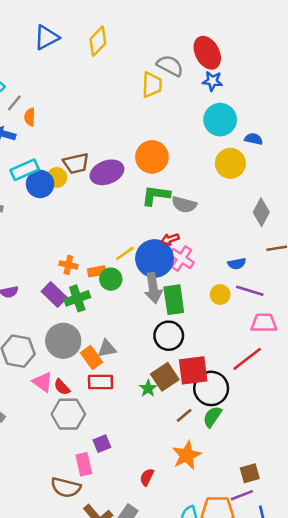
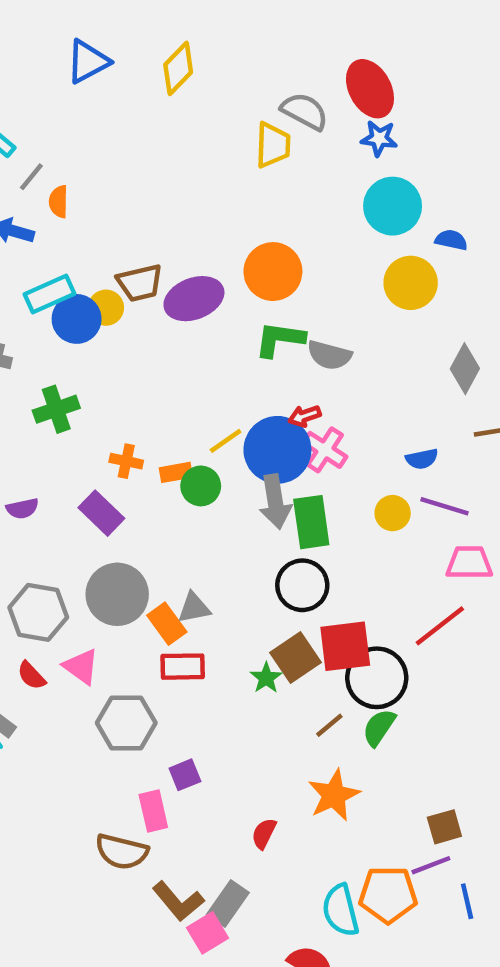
green cross: (77, 298) -> (56, 409), moved
red semicircle: (62, 387) -> (31, 676), moved

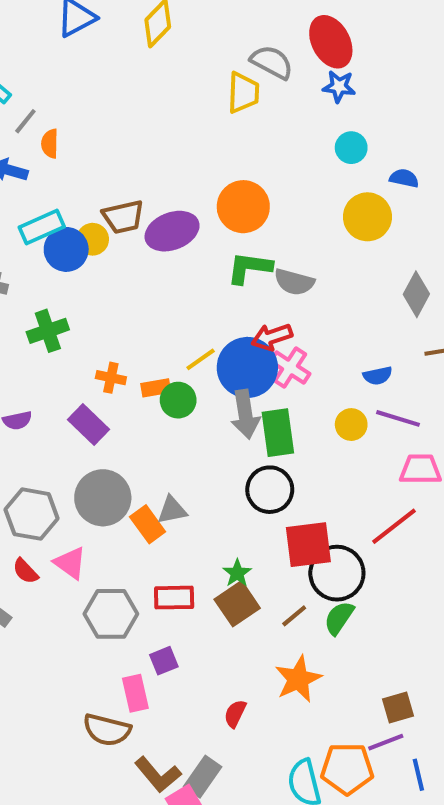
cyan circle: (393, 206) -> (351, 148), size x0.6
red arrow: (305, 416) -> (272, 337), size x1.4
brown square: (296, 657) -> (237, 604), moved
red rectangle: (183, 667) -> (174, 598), moved

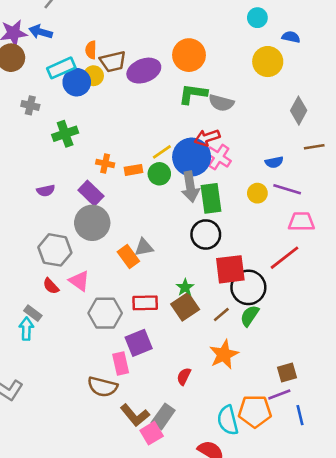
orange semicircle: (50, 144) -> (91, 50), moved
green circle: (178, 400) -> (159, 174), moved
gray circle: (103, 498) -> (92, 223), moved
purple square: (164, 661) -> (139, 343), size x1.5

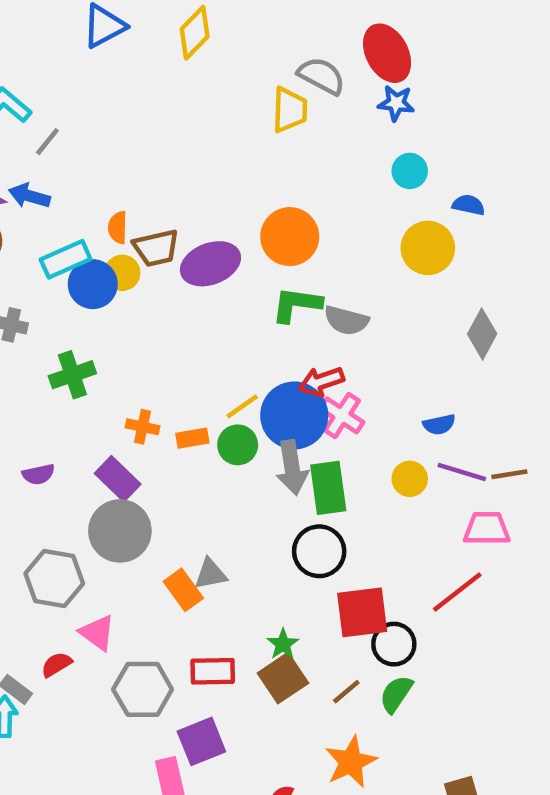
brown line: (314, 147) -> (509, 474), moved
red semicircle: (51, 286) -> (57, 664), moved, turned 102
black circle: (248, 287) -> (394, 644), size x0.7

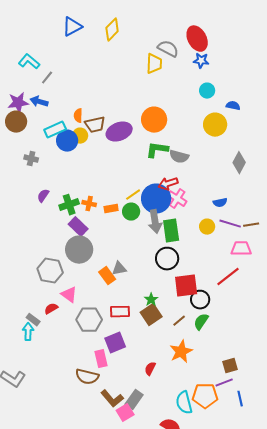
green cross: (72, 375) -> (69, 205), moved
purple semicircle: (38, 474) -> (43, 196), moved, turned 136

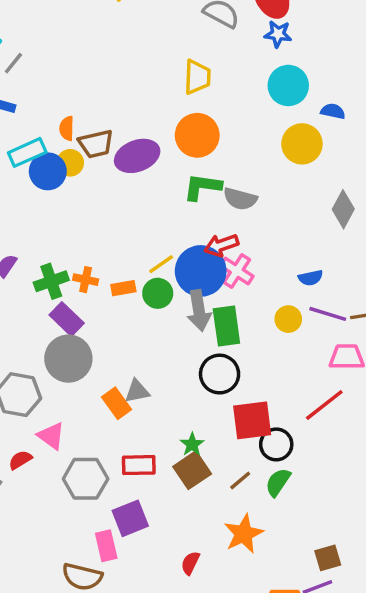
yellow trapezoid: (154, 64) -> (197, 77), moved
cyan circle: (207, 91) -> (288, 85), size x1.5

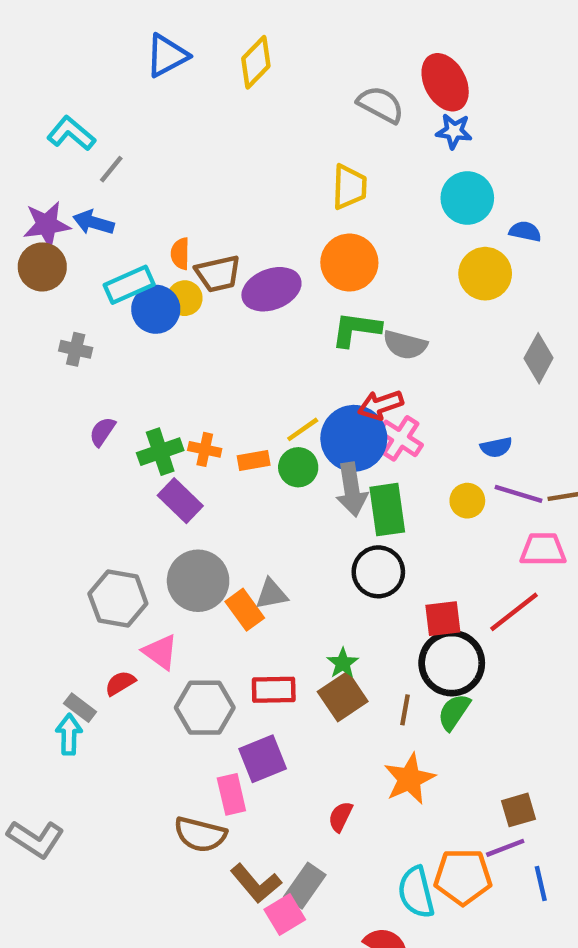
gray circle: (68, 359) -> (198, 581), moved
red square: (252, 420) -> (443, 619), moved, size x0.7
black circle: (276, 444) -> (452, 663), size x1.5
brown line: (240, 481) -> (405, 710), turned -40

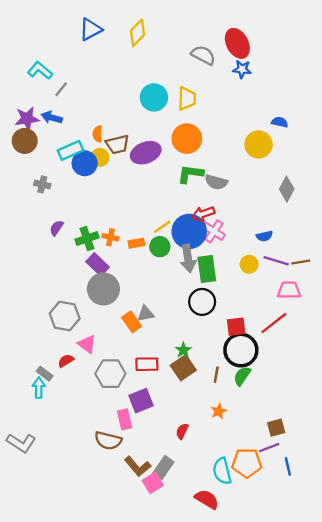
cyan circle: (467, 198) -> (154, 97), moved
gray circle: (198, 581) -> (103, 289), moved
orange star: (409, 779) -> (219, 411), size x0.6

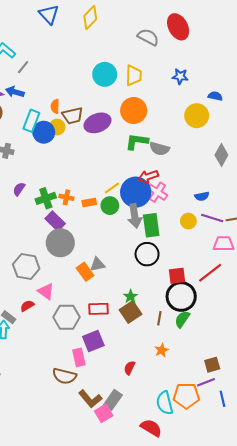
blue triangle: (90, 29) -> (49, 14), turned -45
blue star: (242, 69) -> (180, 76), moved
cyan rectangle: (71, 150) -> (31, 121), turned -45

